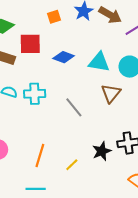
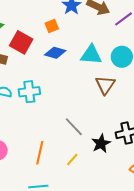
orange square: (54, 17) -> (52, 26), moved
red square: (30, 44) -> (21, 42), turned 35
gray line: (74, 107) -> (74, 127), moved

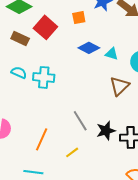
blue diamond: (55, 53) -> (89, 48), moved
cyan triangle: (91, 55) -> (112, 54), size x0.6
black star: (101, 143) -> (106, 131), moved

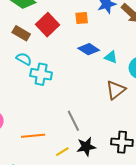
cyan semicircle: (19, 73) -> (24, 59), moved
black star: (106, 131) -> (86, 147), moved
orange line: (42, 139) -> (33, 136), turned 55

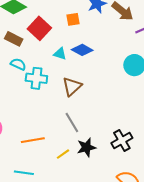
cyan triangle: (111, 57) -> (60, 54), moved
brown triangle: (116, 90) -> (72, 86), moved
black cross: (122, 142) -> (122, 140), turned -30

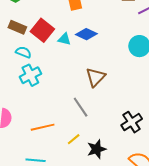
red square: (39, 28) -> (42, 30), moved
cyan cross: (36, 78) -> (30, 75), moved, turned -30
brown triangle: (72, 86) -> (95, 77), moved
black star: (86, 147) -> (97, 149), moved

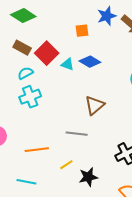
cyan semicircle: (23, 52) -> (25, 73), turned -56
gray line: (81, 107) -> (77, 134), turned -55

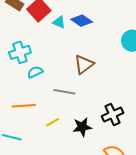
cyan semicircle: (25, 73) -> (35, 72), moved
black star: (88, 177) -> (82, 127), moved

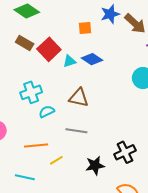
cyan triangle: (59, 22) -> (70, 61), turned -40
brown triangle: (84, 64) -> (79, 98), moved, turned 50
yellow line: (53, 122) -> (56, 160), moved

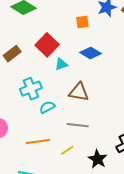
brown rectangle: (25, 43) -> (12, 54), moved, turned -66
cyan triangle: (70, 61) -> (61, 64), moved
yellow line: (56, 160) -> (67, 150), moved
black star: (95, 165) -> (98, 159), turned -30

